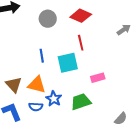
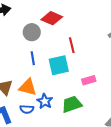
red diamond: (81, 16) -> (52, 18), moved
gray circle: (48, 19) -> (32, 32), moved

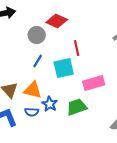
blue line: (33, 58) -> (38, 61), turned 40
pink rectangle: (89, 80) -> (94, 83), size x1.5

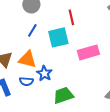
green trapezoid: (77, 107) -> (63, 95), moved

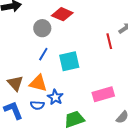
red line: (71, 17) -> (109, 41), moved
pink rectangle: (88, 52) -> (103, 94), moved

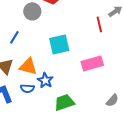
blue line: (43, 54) -> (14, 37), moved
pink rectangle: (103, 94) -> (92, 63), moved

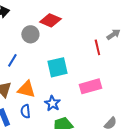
blue star: (45, 80) -> (52, 103), moved
blue semicircle: (27, 88) -> (25, 111), turned 80

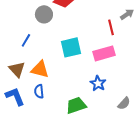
pink rectangle: (90, 86) -> (104, 53), moved
blue star: (52, 103) -> (98, 83), moved

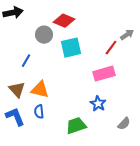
red line: (111, 27) -> (111, 48), turned 49
cyan square: (71, 47) -> (71, 48), moved

